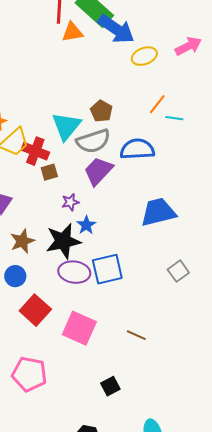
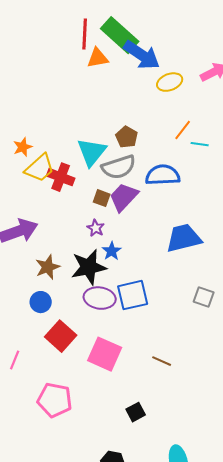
brown square: (49, 172) -> (102, 198), moved, turned 36
purple star: (70, 202) -> (96, 228), turned -30
gray square: (178, 271) -> (204, 297), turned -35

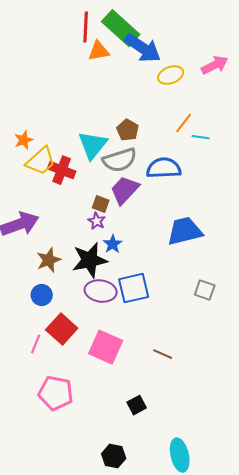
brown square: (102, 198) -> (101, 204), moved
pink line: (15, 360) -> (36, 344), moved

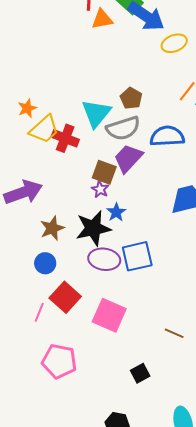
brown square: (101, 204) -> (104, 172), size x1.4
brown line: (163, 354) -> (174, 333), moved

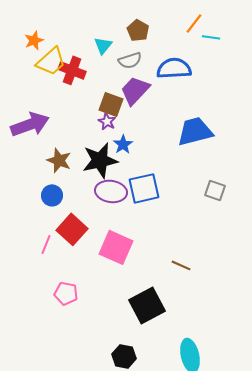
cyan triangle: (96, 113) -> (103, 45), size x0.6
gray semicircle: (123, 128) -> (130, 60), size x0.7
brown star: (52, 228) -> (59, 160), turned -30
pink pentagon: (59, 361) -> (66, 293), size x0.7
black square: (140, 373) -> (147, 305), size x1.8

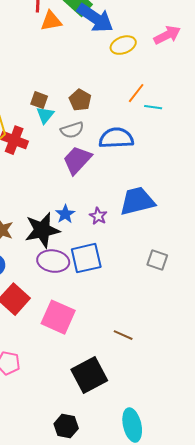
brown square: (111, 104) -> (39, 100), moved, size x0.7
purple star: (107, 121) -> (98, 216), moved

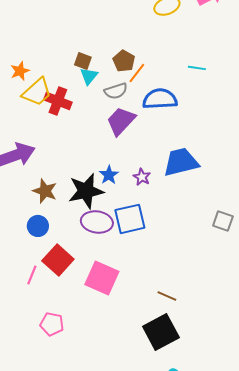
orange line: (136, 93) -> (137, 73), moved
gray square: (157, 260) -> (223, 221), moved
black square: (89, 375) -> (161, 332), moved

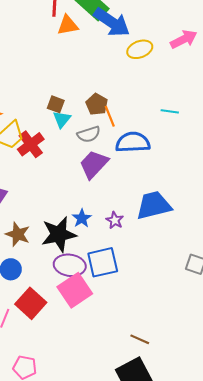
orange line: (137, 73) -> (110, 116), turned -60
red cross: (58, 101) -> (31, 144), turned 32
pink square: (102, 278) -> (75, 290), moved, turned 32

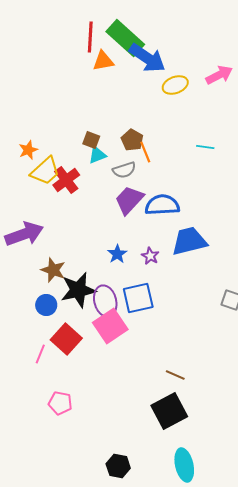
cyan triangle: (62, 119) -> (97, 155), turned 30
blue semicircle: (133, 142) -> (162, 205), moved
black star: (59, 234) -> (78, 290), moved
purple ellipse: (70, 265) -> (105, 301), turned 68

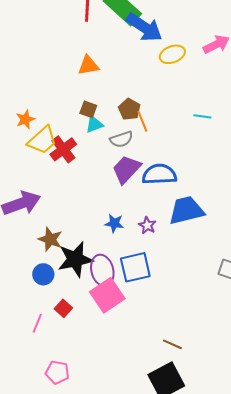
orange triangle: (103, 61) -> (88, 65), moved
blue star: (117, 254) -> (114, 223), turned -30
red square: (66, 339) -> (63, 308), size x0.6

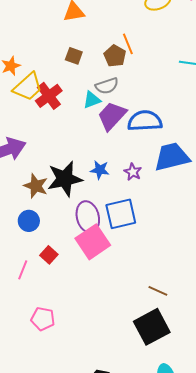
orange line: (142, 121) -> (128, 44), moved
cyan triangle: (94, 124) -> (92, 100), moved
black star: (75, 259) -> (65, 179), moved

